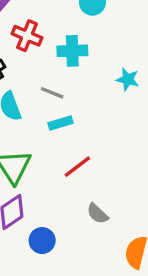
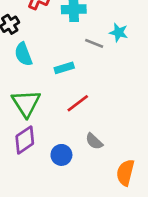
gray line: (52, 93) -> (94, 43), moved
blue circle: (42, 241) -> (61, 155), moved

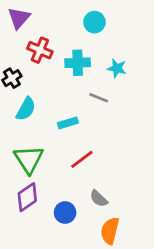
cyan star: (119, 32) -> (117, 68), moved
cyan semicircle: (23, 54) -> (26, 109), turned -130
orange semicircle: (125, 173) -> (110, 231), moved

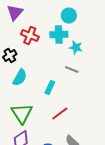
cyan cross: (78, 63) -> (59, 34), moved
cyan star: (117, 68) -> (76, 48), moved
cyan rectangle: (68, 123) -> (50, 88), turned -48

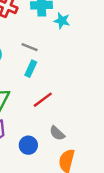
gray line: (72, 70) -> (30, 47), moved

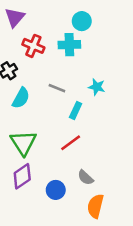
cyan star: (62, 21) -> (97, 87), moved
cyan rectangle: (31, 69) -> (76, 110), moved

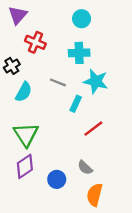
cyan cross: (69, 45) -> (79, 53), moved
cyan star: (97, 87) -> (96, 81), size x1.5
red line: (71, 143) -> (93, 129), moved

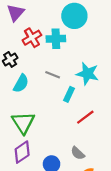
cyan circle: (82, 19) -> (74, 16), size x1.5
red cross: (35, 42) -> (32, 38), turned 36
cyan cross: (79, 53) -> (56, 39), moved

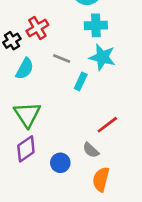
red cross: (32, 38) -> (37, 28), moved
cyan cross: (56, 39) -> (96, 25), moved
red line: (85, 117) -> (107, 125), moved

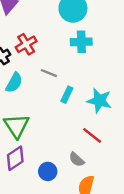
cyan star: (102, 57) -> (99, 101), moved
red line: (107, 125) -> (92, 135), turned 75

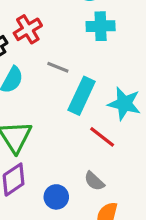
cyan rectangle: (67, 95) -> (82, 96), size x1.6
red line: (92, 135) -> (102, 137), moved

